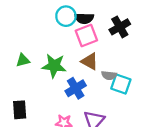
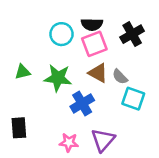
cyan circle: (66, 16) -> (61, 34), moved
gray semicircle: (109, 75) -> (120, 77), moved, turned 40

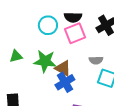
brown triangle: (98, 73) -> (63, 68), moved
gray semicircle: (120, 77) -> (96, 60), turned -48

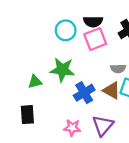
green triangle: (16, 56) -> (35, 82), moved
brown triangle: (63, 68) -> (112, 90), moved

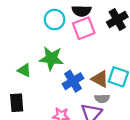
gray semicircle: (118, 69) -> (102, 98), moved
green triangle: (35, 82) -> (24, 70), turned 40

